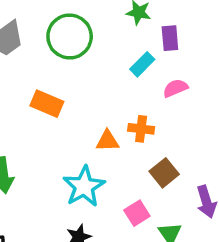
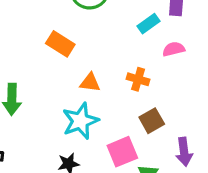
orange triangle: (107, 141) -> (90, 83), moved
pink square: (137, 213) -> (122, 152), size x1.4

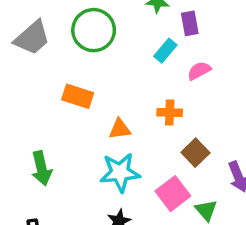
cyan star: (80, 121) -> (120, 172), turned 30

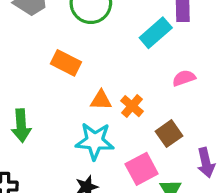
cyan rectangle: (165, 51) -> (156, 33), size x1.4
pink semicircle: (199, 71) -> (184, 78), moved
orange cross: (170, 112) -> (132, 106), moved, turned 30

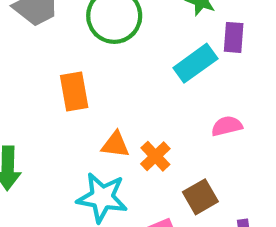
orange rectangle: (66, 63) -> (74, 91), turned 48

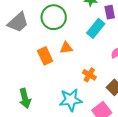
orange triangle: (115, 145) -> (66, 48), moved

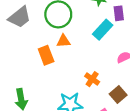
orange triangle: (66, 48) -> (63, 41), moved

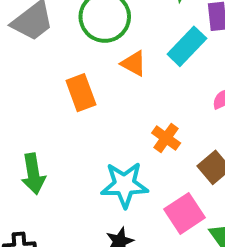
orange triangle: (63, 41) -> (134, 63), moved, turned 32

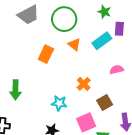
orange rectangle: (81, 93) -> (46, 54), turned 36
cyan star: (124, 185) -> (59, 103), size x0.7

